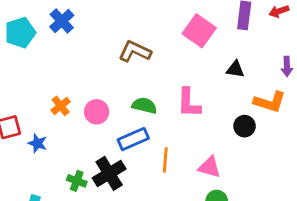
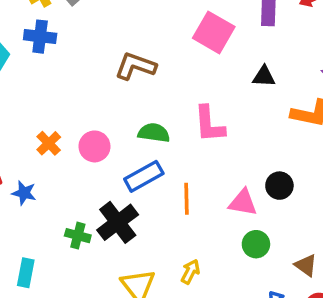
blue cross: (62, 21) -> (40, 37), turned -35
black circle: (245, 126) -> (279, 186), moved

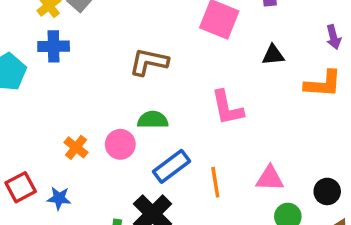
green semicircle: (154, 133) -> (153, 120), moved
black circle: (279, 186) -> (327, 191), moved

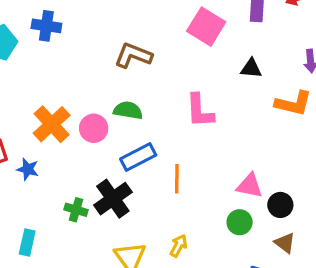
orange cross: (76, 147) -> (52, 124), size x1.6
pink triangle: (270, 178) -> (250, 186), moved

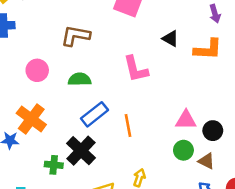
black triangle: (251, 68) -> (170, 39), moved, turned 36
orange cross: (52, 124) -> (31, 119), moved
pink circle: (94, 128) -> (37, 70), moved
brown triangle: (285, 243) -> (207, 161), moved

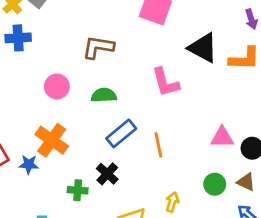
black triangle: (170, 39) -> (203, 48), size x1.6
green circle: (183, 150) -> (215, 184), moved
black cross: (81, 151) -> (107, 174), size x0.7

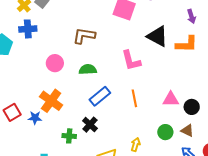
orange line: (158, 145) -> (134, 98), moved

